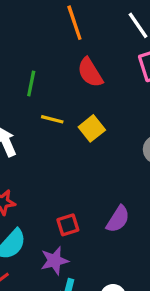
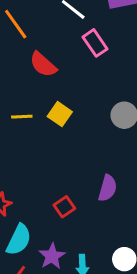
purple star: (55, 261) -> (52, 256), moved

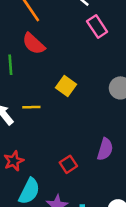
red semicircle: (43, 64) -> (34, 44), moved
yellow line: (22, 117) -> (31, 107), moved

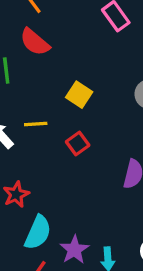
red square: (68, 164) -> (78, 143), moved

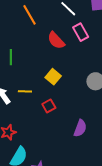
red semicircle: (35, 42) -> (56, 40), moved

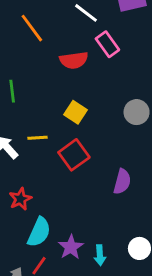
red semicircle: (56, 40) -> (74, 60), turned -48
red square: (49, 106) -> (74, 155), size x1.5

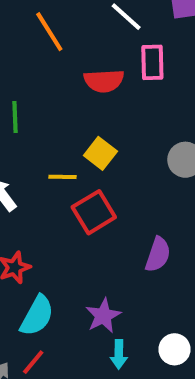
pink rectangle: (107, 44) -> (152, 62), turned 30
yellow line: (38, 138) -> (63, 177), moved
purple star: (71, 247) -> (103, 316), moved

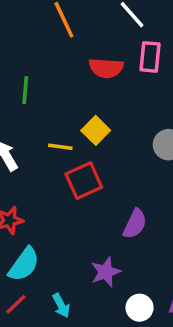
purple star: (103, 316) -> (106, 272), moved
cyan arrow: (119, 354) -> (61, 305), moved, turned -35

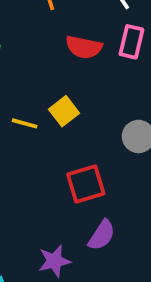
red square: (84, 181) -> (86, 184), moved
purple semicircle: (135, 224) -> (102, 235), moved

